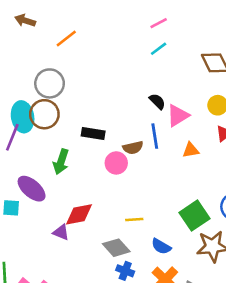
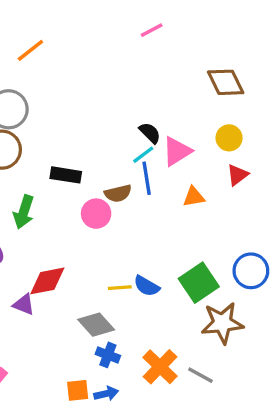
cyan line: (159, 49) -> (143, 155), moved
blue semicircle: (161, 246) -> (147, 286), moved

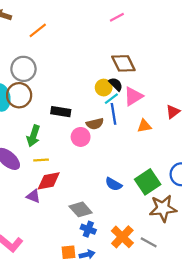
brown diamond: (226, 82) -> (123, 63), moved
yellow circle: (229, 138) -> (104, 88), moved
yellow line: (120, 288) -> (41, 160), moved

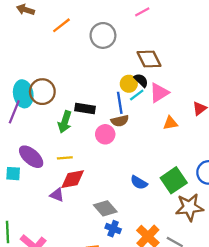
gray circle: (23, 69) -> (103, 35), moved
blue line: (114, 114) -> (120, 103), moved
green arrow: (33, 136) -> (65, 122), moved

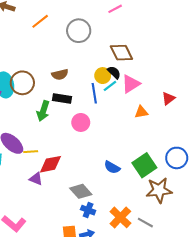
brown semicircle: (120, 121) -> (60, 74), moved
yellow line: (65, 158) -> (31, 152), moved

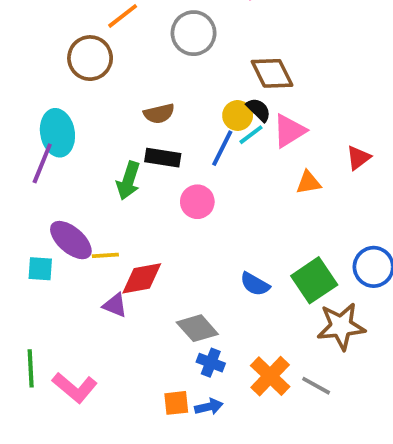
brown circle: (22, 83) -> (90, 58), moved
blue line: (94, 93) -> (222, 148), turned 36

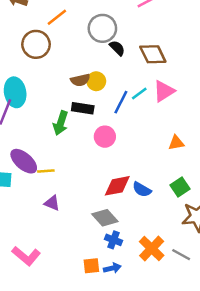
black semicircle: (259, 110) -> (117, 48), moved
yellow circle: (238, 116) -> (96, 81), moved
orange triangle: (308, 183) -> (176, 143), moved
red diamond: (142, 278) -> (117, 186), moved
green square: (314, 280) -> (180, 187), size x0.7

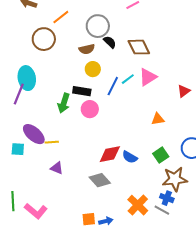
brown semicircle: (80, 80) -> (87, 49), moved
pink circle: (105, 137) -> (90, 109), moved
blue cross: (113, 240) -> (167, 198), moved

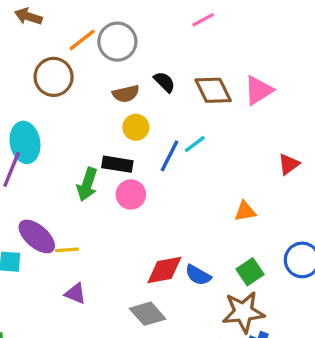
gray circle: (98, 26) -> (117, 42), moved
pink triangle: (148, 77) -> (258, 90), moved
brown star: (175, 179) -> (243, 312), moved

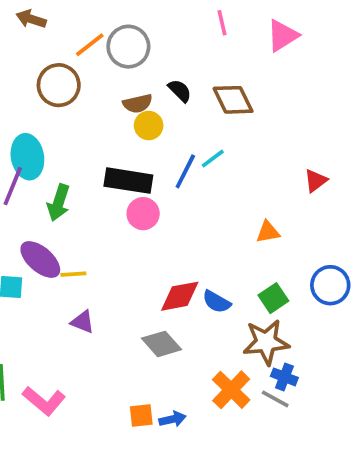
pink line: (203, 20) -> (222, 23), turned -75
pink triangle: (258, 90) -> (283, 36), moved
yellow circle: (136, 127) -> (149, 126), moved
black rectangle: (117, 164) -> (128, 181), size x1.4
green arrow: (87, 184) -> (59, 203), moved

